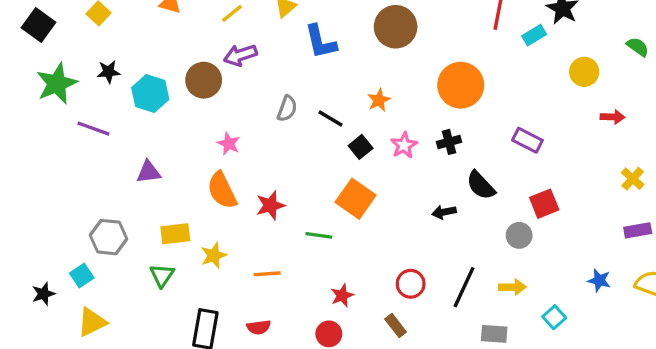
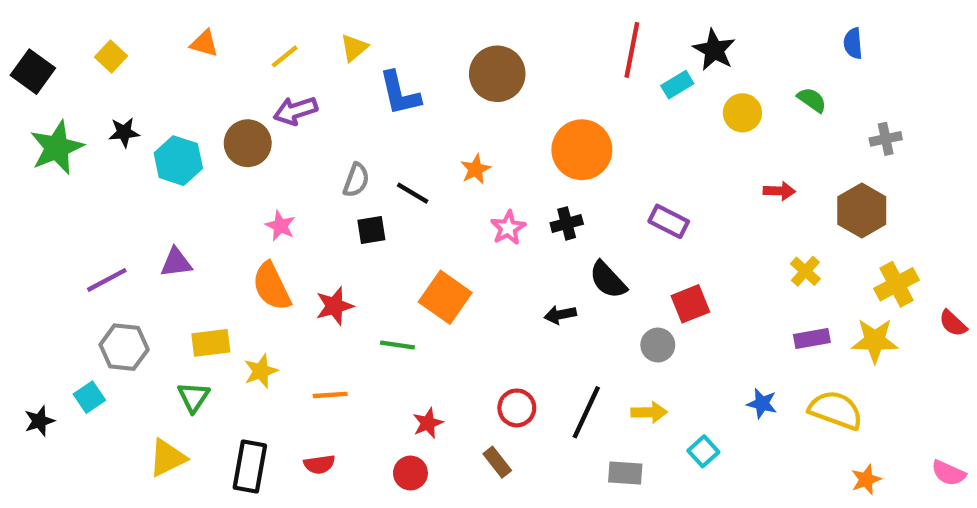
yellow circle: (584, 72) -> (742, 113), moved
purple line: (93, 129) -> (107, 280), moved, turned -48
black square: (361, 147) -> (371, 230), moved, turned 30
yellow triangle: (92, 322) -> (167, 458), moved

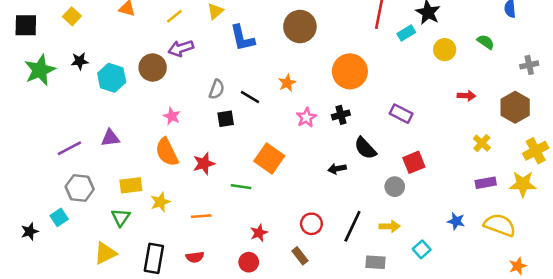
black square: (33, 72) -> (26, 25), turned -35

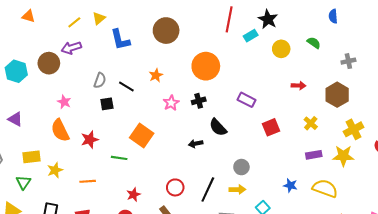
yellow line: (174, 16) -> (74, 22), moved
purple triangle: (110, 138) -> (15, 119), turned 35
red square: (414, 162) -> (271, 127), moved
gray circle: (395, 187) -> (241, 167), moved

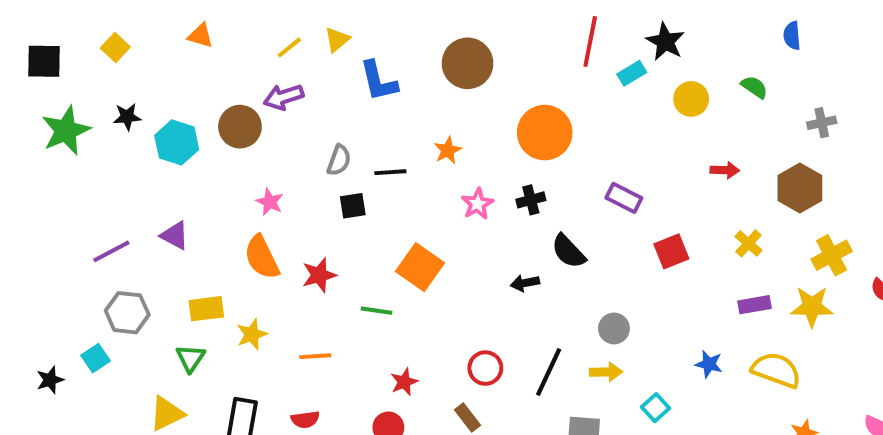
black line: (126, 87) -> (390, 172), turned -35

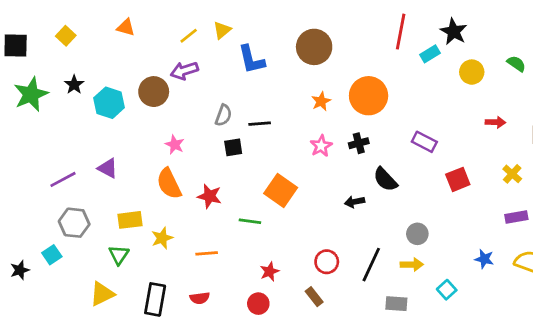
black star: (127, 117) -> (74, 85), turned -30
orange star: (448, 150) -> (321, 101), moved
red star: (319, 275) -> (209, 196), turned 30

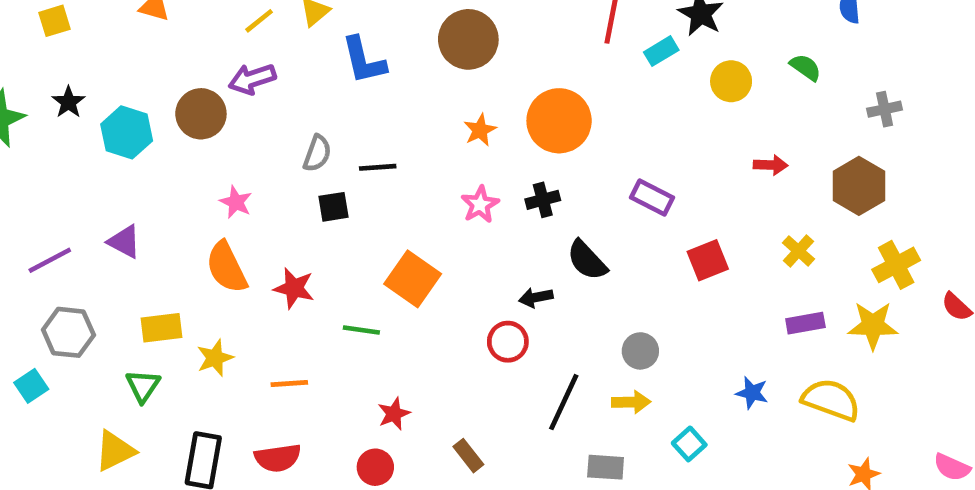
yellow square: (66, 36) -> (54, 21), turned 30
red circle: (327, 262) -> (508, 342), moved
red semicircle: (200, 298) -> (278, 458), size x1.4

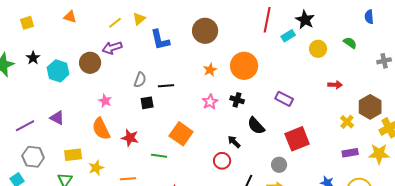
brown hexagon: (859, 186) -> (370, 107), moved
black cross: (543, 200) -> (237, 100), turned 32
red square: (708, 260) -> (297, 139), moved, size x1.4
black arrow: (536, 297) -> (234, 142), turned 56

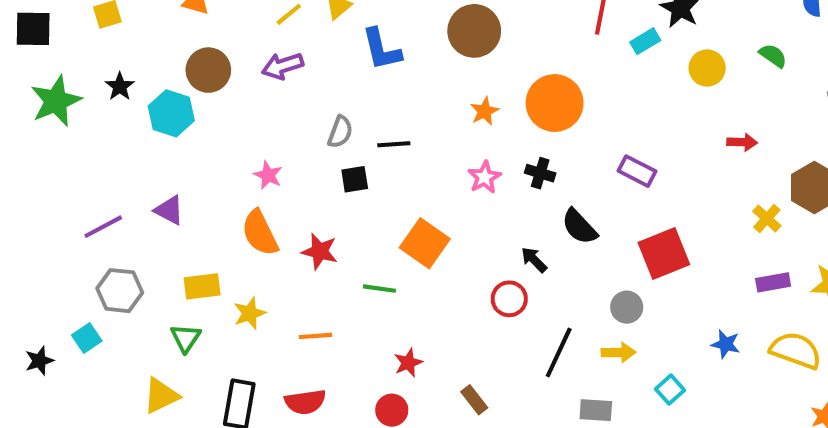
brown circle: (90, 63) -> (208, 70), moved

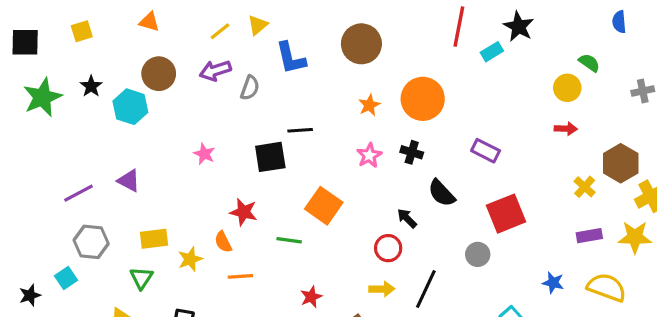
yellow circle: (707, 68) -> (567, 88), moved
gray semicircle: (340, 132) -> (250, 88), moved
black square: (355, 179) -> (270, 157), size x1.5
orange semicircle: (260, 233) -> (223, 242), moved, size x0.6
yellow arrow: (618, 352) -> (382, 289), moved

